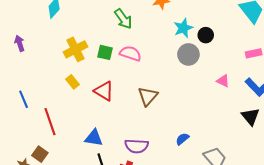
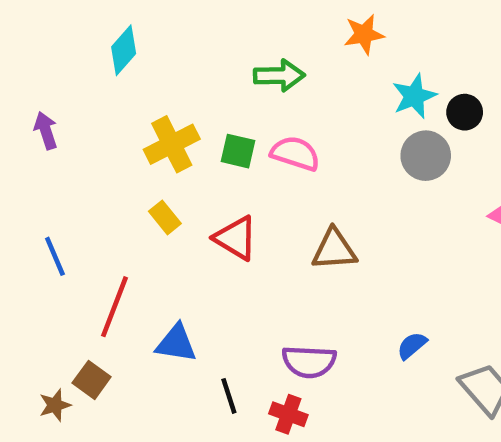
green arrow: (123, 19) -> (279, 76), turned -55
brown triangle: (148, 96) -> (334, 249), turned 45
red line: (50, 122) -> (114, 307), turned 40
blue triangle: (94, 138) -> (176, 343), moved

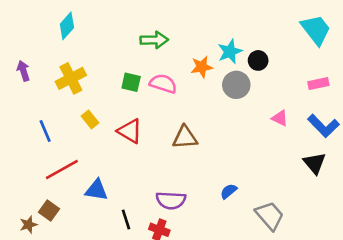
orange star: (364, 34) -> (202, 67), moved
yellow cross: (172, 144) -> (71, 78), moved
blue line: (55, 256) -> (45, 131), moved
red line: (114, 307) -> (62, 169), turned 40

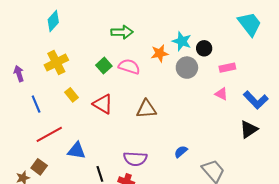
cyan star: (230, 51) -> (182, 41), turned -30
purple arrow: (23, 71) -> (19, 74), moved
green square: (131, 82) -> (104, 66), turned 35
pink rectangle: (318, 84) -> (227, 68), moved
black triangle: (315, 163) -> (249, 129), turned 36

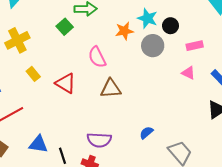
green square: (104, 66) -> (65, 27), moved
pink semicircle: (129, 67) -> (97, 57), moved, turned -135
blue triangle: (77, 151) -> (38, 144), moved

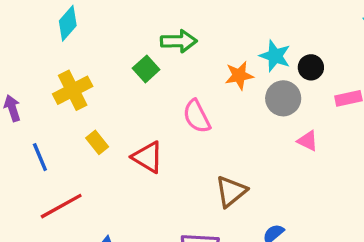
pink triangle: (188, 73) -> (308, 141), moved
brown triangle: (111, 89) -> (231, 191), moved, turned -35

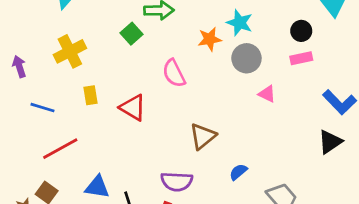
black circle: (311, 67) -> (301, 31), moved
yellow rectangle: (97, 142) -> (90, 95), turned 30
blue line: (40, 157) -> (43, 108), turned -50

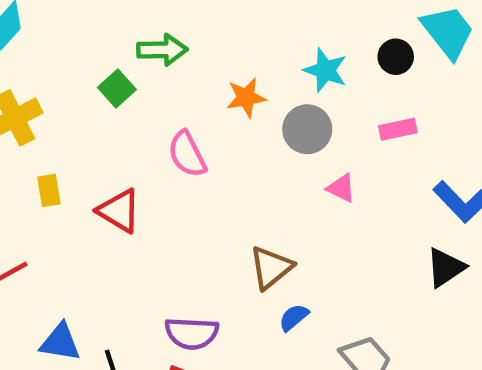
cyan star: (240, 23) -> (325, 70), moved
black circle: (301, 31) -> (396, 57), moved
brown triangle: (203, 136) -> (271, 268), moved

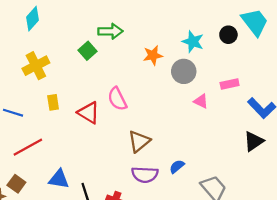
pink rectangle: (398, 129) -> (230, 84), moved
pink semicircle: (187, 154) -> (117, 99), moved
brown triangle: (271, 268) -> (139, 141), moved
purple semicircle: (192, 333) -> (145, 175), moved

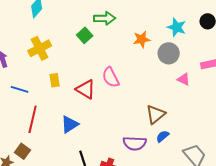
brown triangle: (139, 141) -> (156, 114), moved
red line: (28, 147) -> (33, 119), turned -48
blue triangle: (59, 179) -> (70, 124), moved, turned -42

